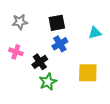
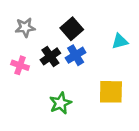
black square: (57, 23) -> (72, 29), turned -30
black cross: (40, 62) -> (50, 56), moved

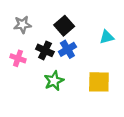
black cross: (50, 56) -> (45, 50), turned -30
green star: (60, 103) -> (54, 81), moved

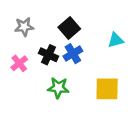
pink cross: (18, 58) -> (19, 63), turned 32
green star: (54, 81) -> (58, 88), turned 30

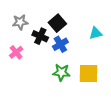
black cross: (49, 55) -> (40, 36), moved
green star: (58, 88) -> (61, 72), moved

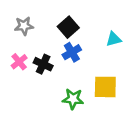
black cross: (40, 36) -> (43, 64), moved
green star: (61, 72) -> (73, 99), moved

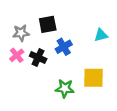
gray star: (24, 26) -> (21, 33), moved
black square: (68, 27) -> (48, 24), moved, turned 30

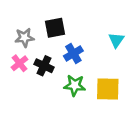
cyan triangle: (101, 35) -> (116, 40), turned -40
green star: (65, 88) -> (75, 85), moved

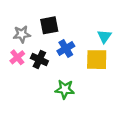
green star: (75, 85) -> (65, 89), moved
yellow square: (108, 89) -> (97, 60), moved

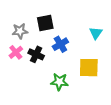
yellow square: (97, 60) -> (89, 68), moved

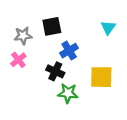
cyan triangle: (96, 33) -> (108, 28), moved
black cross: (36, 54) -> (55, 71), moved

